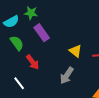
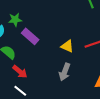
red arrow: (33, 62) -> (20, 72), moved

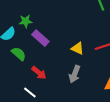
red arrow: (20, 72) -> (39, 73), moved

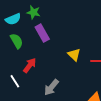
red arrow: (39, 73) -> (30, 65), turned -112
gray arrow: (75, 74) -> (51, 87), moved

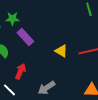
gray arrow: (51, 87) -> (46, 88), turned 30

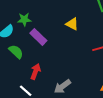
yellow triangle: (61, 51) -> (72, 24), moved

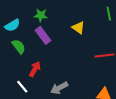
green star: (24, 19) -> (41, 15), moved

